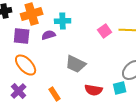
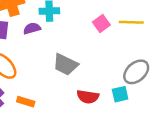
orange rectangle: (55, 94) -> (26, 102), moved, turned -40

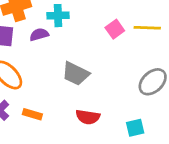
cyan square: (120, 94) -> (135, 128), moved
red semicircle: (88, 97) -> (88, 117), moved

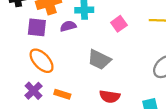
pink square: (115, 29) -> (119, 24), moved

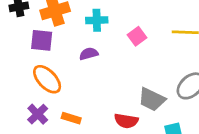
purple semicircle: (68, 26) -> (89, 54), moved
gray trapezoid: (99, 60) -> (152, 99), moved

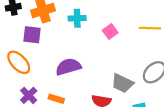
purple semicircle: (89, 54) -> (68, 67), moved, size x1.6
orange ellipse: (47, 79) -> (19, 62), moved

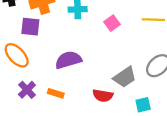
gray trapezoid: (122, 83) -> (125, 77), turned -60

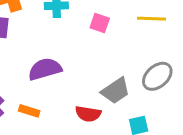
pink square: (112, 23) -> (100, 23), turned -35

